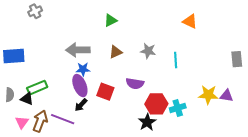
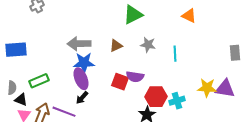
green triangle: (110, 20) -> (133, 15), moved, size x1.5
blue star: (83, 69) -> (84, 63), size x1.5
red square: (105, 92) -> (120, 82), moved
purple triangle: (227, 96) -> (225, 89), size x1.5
black triangle: (27, 99) -> (21, 100), moved

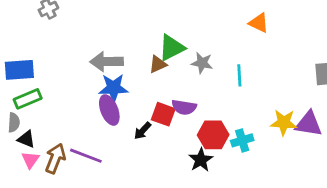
green triangle: (133, 15) -> (172, 48), moved
green rectangle: (39, 81) -> (28, 99), moved
black arrow: (82, 98) -> (143, 131), moved

